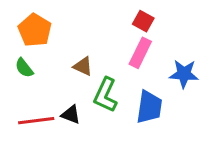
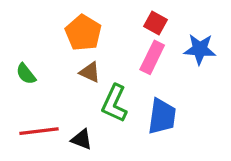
orange pentagon: (35, 30) -> (83, 33), moved
blue star: (184, 74) -> (200, 49), moved
black triangle: (71, 115) -> (82, 139), moved

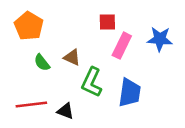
red square: (155, 23) -> (107, 22), moved, turned -30
orange pentagon: (83, 33) -> (29, 26), moved
green semicircle: (26, 74) -> (42, 63), moved

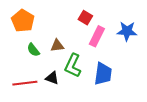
red square: (107, 22) -> (85, 18), turned 32
brown triangle: (72, 57) -> (57, 46), turned -32
black triangle: (65, 111) -> (52, 78), moved

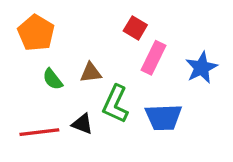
blue star: (127, 31) -> (201, 68), moved, turned -30
blue trapezoid: (103, 74) -> (163, 117), turned 80

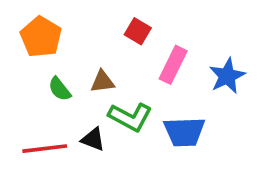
red square: (135, 28) -> (138, 31), moved
green L-shape: (115, 104) -> (130, 117), turned -87

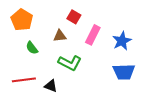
brown triangle: (102, 82) -> (60, 36), moved
blue trapezoid: (184, 132) -> (124, 72), moved
black triangle: (93, 139) -> (51, 86), moved

